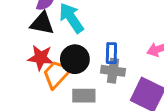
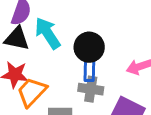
black circle: (75, 59) -> (89, 47), moved

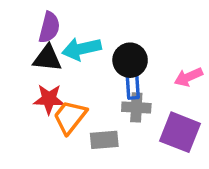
cyan arrow: (48, 33) -> (82, 49), turned -64

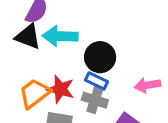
blue rectangle: (133, 87) -> (96, 81), turned -75
red star: (49, 99) -> (60, 89), moved

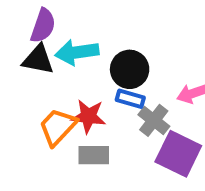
gray cross: (95, 100) -> (154, 120), moved, turned 30

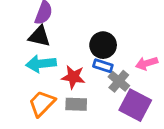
cyan arrow: (77, 52) -> (41, 64), moved
orange trapezoid: (58, 127) -> (42, 103), moved

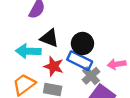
black triangle: (39, 36) -> (49, 38), moved
blue rectangle: (103, 66) -> (80, 61), size x1.5

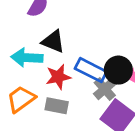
black circle: (82, 44) -> (118, 70), moved
red star: (54, 66) -> (58, 77), turned -30

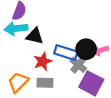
cyan arrow: (27, 58) -> (16, 29), moved

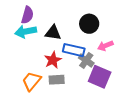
black triangle: (35, 36) -> (53, 33), moved
black circle: (86, 49) -> (89, 24), moved

